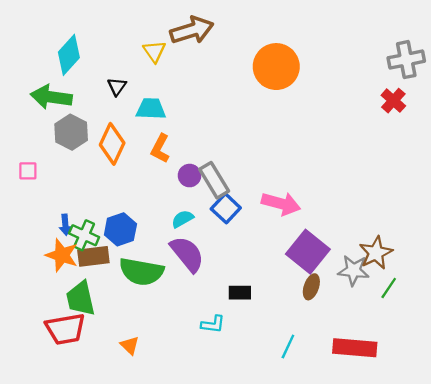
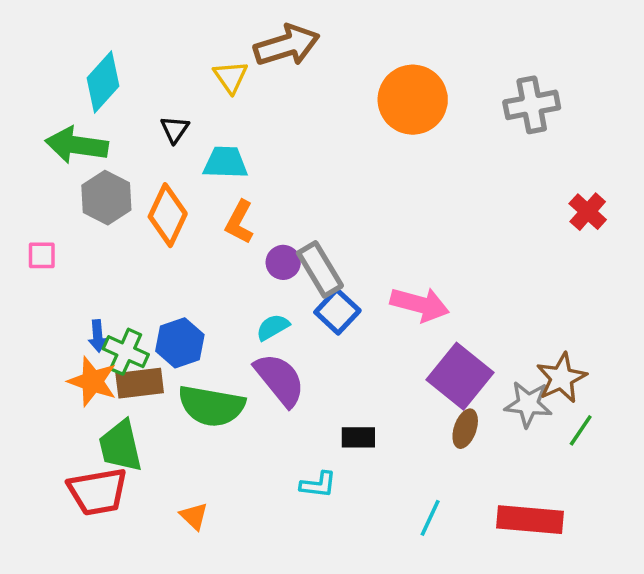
gray cross: (406, 60) -> (532, 105), moved
red cross: (393, 101) -> (588, 212), moved

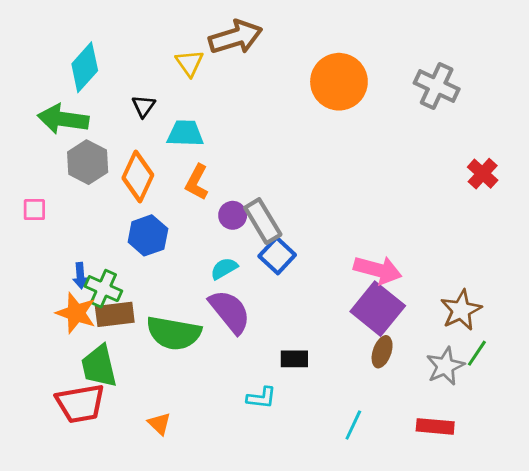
gray cross: (532, 105) -> (437, 86), turned 36
pink arrow: (420, 304) -> (378, 270), moved
blue hexagon: (180, 343) -> (148, 235), moved
gray star: (528, 404) -> (445, 366), moved, turned -30
red rectangle: (530, 520) -> (435, 426), size x0.7

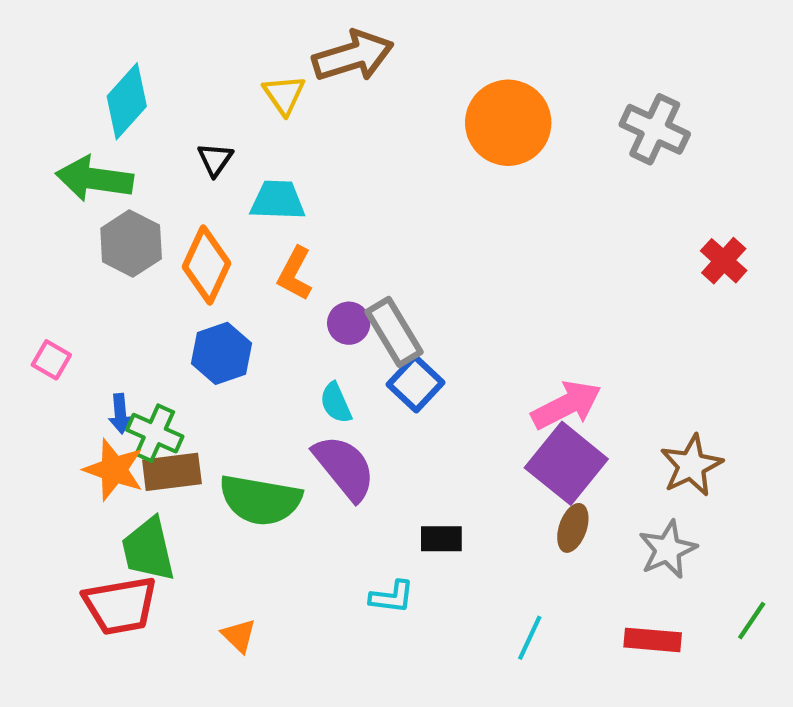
pink square: (34, 210) -> (51, 360), moved, turned 30
cyan semicircle: (224, 268) -> (336, 403), turned -84
pink arrow: (378, 270) -> (566, 405), turned -42
green line: (477, 353) -> (752, 621), moved

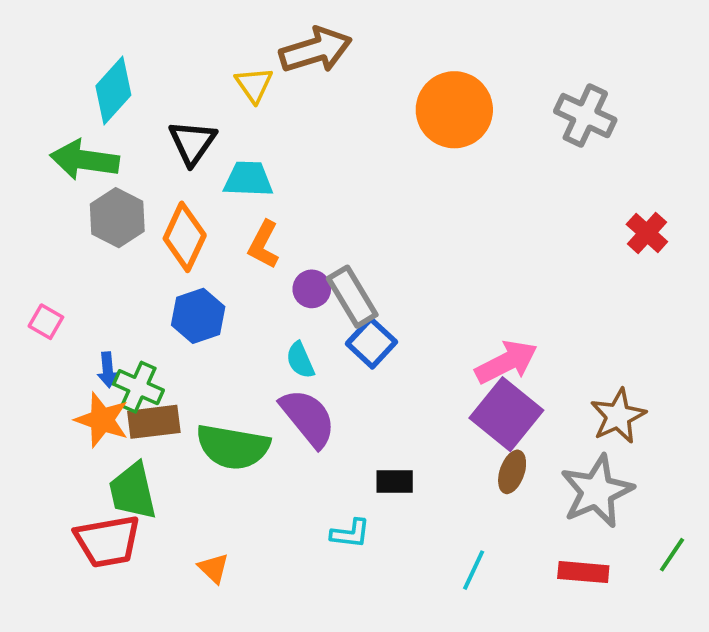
black triangle: (215, 159) -> (192, 143), size x1.5
gray star: (668, 549) -> (597, 491), size x1.4

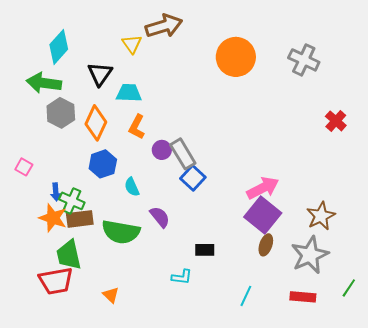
cyan semicircle: (300, 360) -> (132, 187), moved
purple semicircle: (308, 418) -> (160, 217), size x0.7

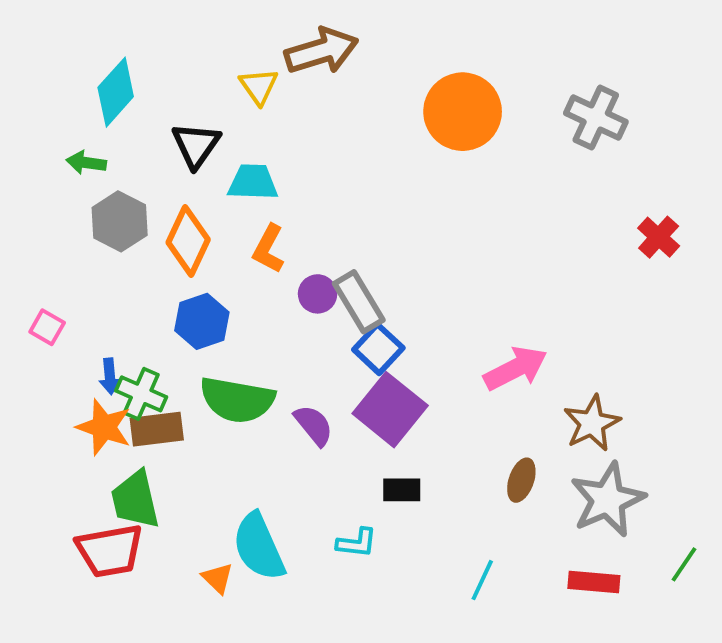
green arrow: (44, 83) -> (86, 163), size x0.6
cyan semicircle: (132, 187) -> (259, 547), moved, size x1.8
purple square: (263, 215) -> (390, 410), moved
brown star: (321, 216) -> (592, 423), moved
green semicircle: (121, 232) -> (237, 400), moved

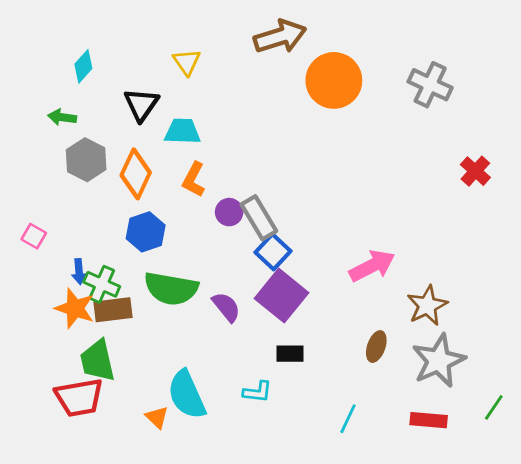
brown arrow: (321, 51) -> (280, 37), moved
cyan diamond: (116, 92) -> (83, 66), size x0.7

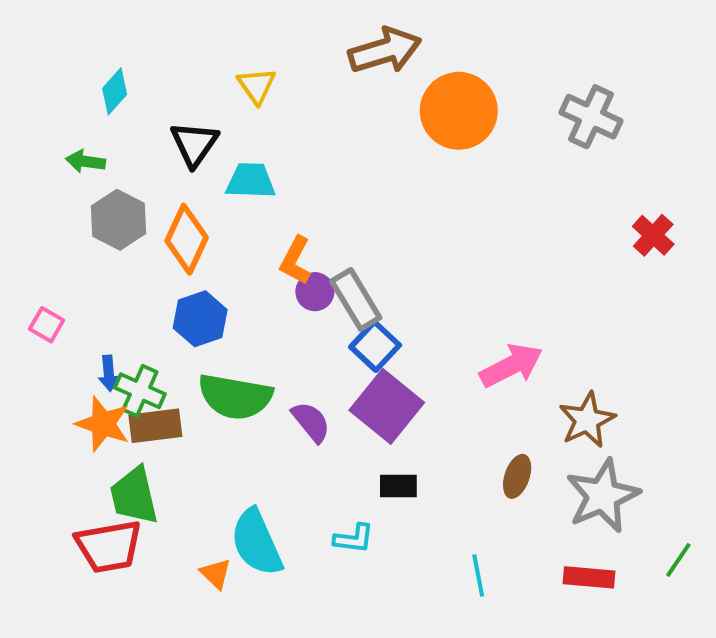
orange L-shape: (194, 180) -> (295, 261), moved
cyan line: (348, 419) -> (478, 576), turned -36

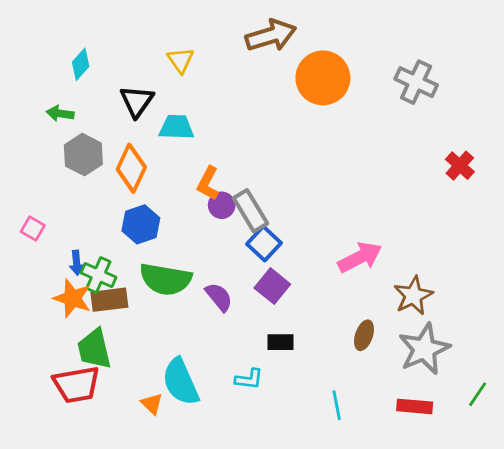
purple square: (387, 406) -> (272, 286), size x0.7

